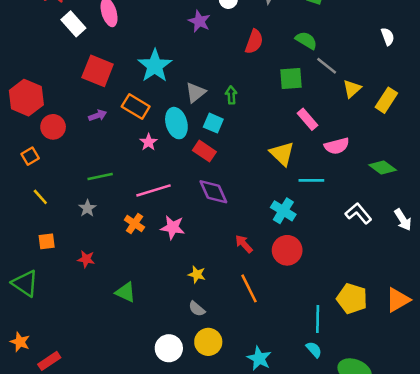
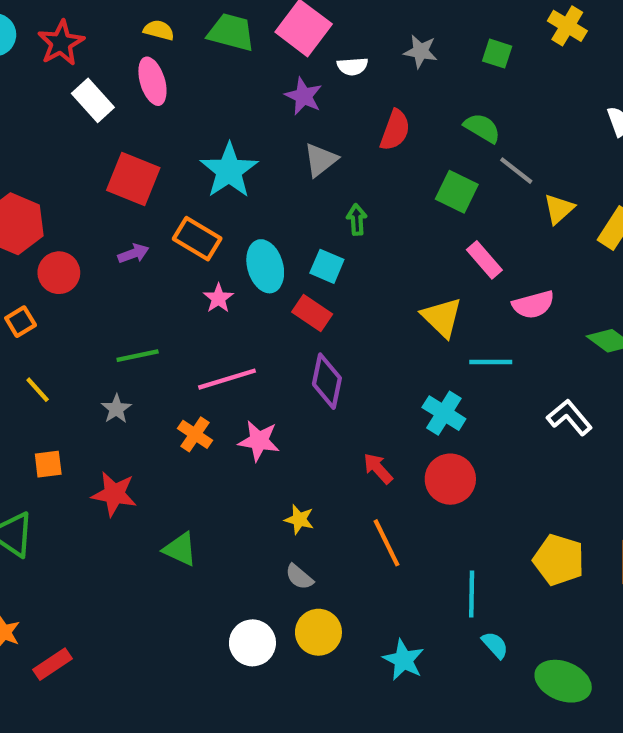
green square: (291, 79) -> (457, 192), turned 30
gray triangle: (196, 93) -> (321, 160), moved
purple diamond: (213, 192) -> (327, 381), turned 36
red star: (86, 259) -> (114, 494), size x1.5
cyan line: (318, 319) -> (472, 594), moved

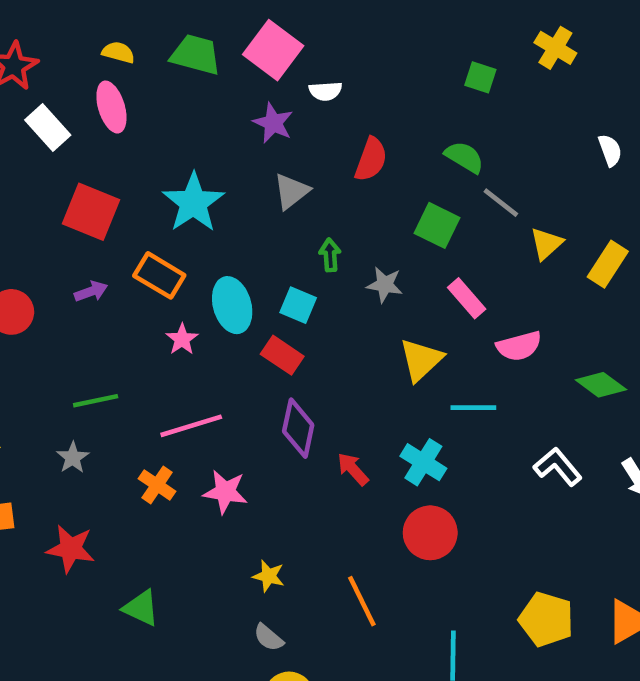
gray star: (421, 51) -> (385, 285), moved
yellow triangle: (442, 317) -> (421, 360), turned 33
red arrow: (378, 468) -> (353, 469), moved

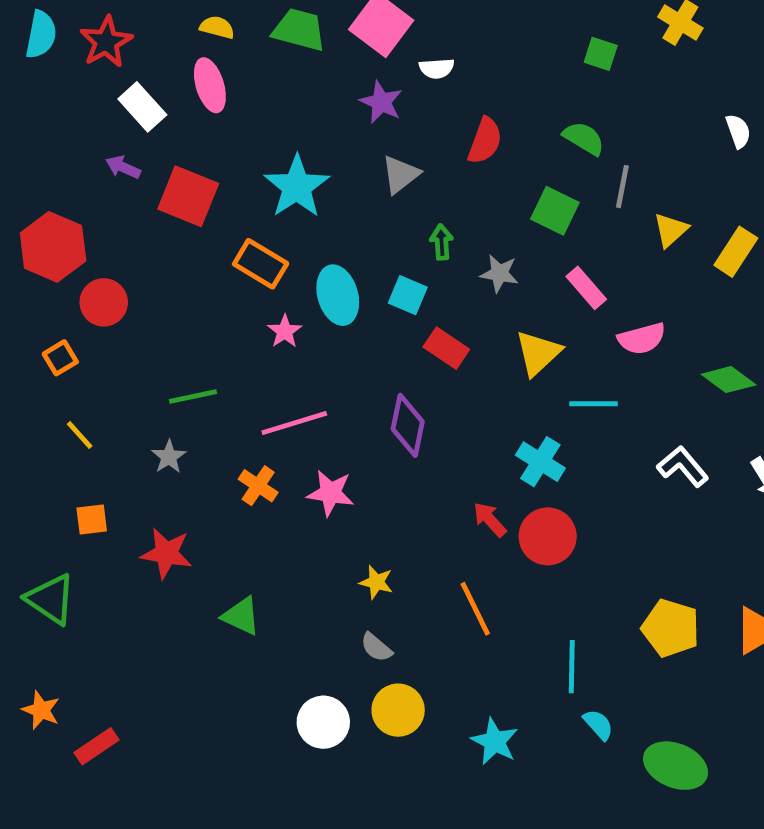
gray line: (501, 203) -> (622, 187), turned 63
purple arrow: (91, 291) -> (123, 167), moved, turned -136
red rectangle: (282, 355) -> (446, 348), moved
red arrow: (353, 469) -> (490, 519), moved

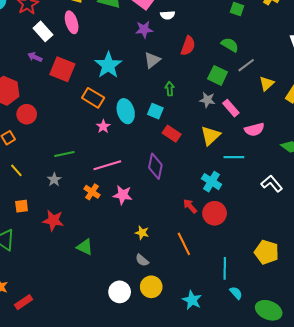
purple star: (381, 102) -> (144, 29), turned -30
gray line: (622, 187) -> (246, 65), turned 42
gray star: (499, 273) -> (207, 100), moved

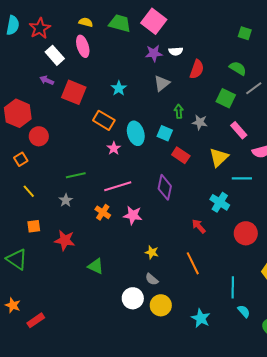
white semicircle: (168, 15) -> (176, 51), moved
cyan star: (108, 65) -> (119, 88), size x0.6
gray star: (207, 100) -> (200, 122), moved
red circle: (215, 213) -> (246, 233), moved
white circle: (120, 292) -> (133, 298), moved

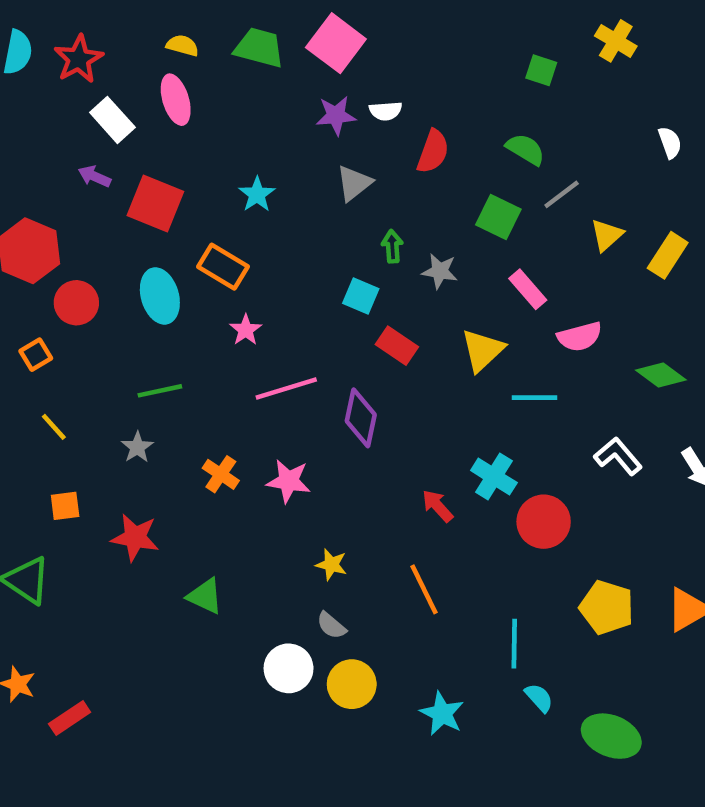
cyan ellipse: (136, 133) -> (160, 296), moved
pink line: (118, 186) -> (286, 389), moved
cyan cross: (220, 202) -> (494, 477), moved

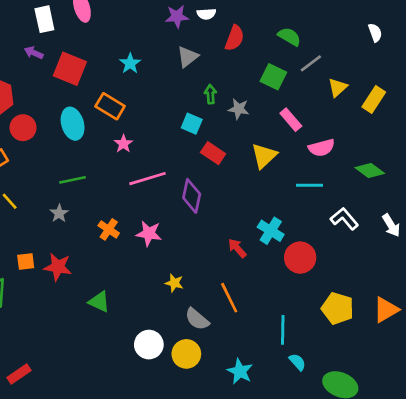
white rectangle: (112, 120) -> (44, 19), turned 30
cyan line: (535, 398) -> (310, 185), moved
orange square: (65, 506) -> (26, 262), moved
gray semicircle: (331, 625) -> (197, 319), moved, size x1.4

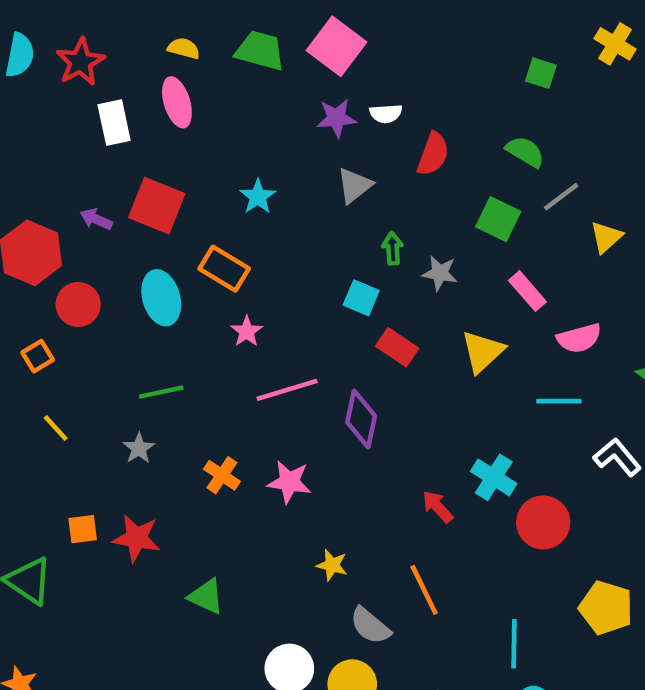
purple arrow: (34, 53) -> (96, 219), moved

